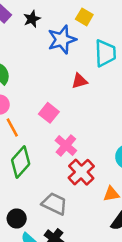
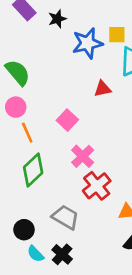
yellow square: (84, 17) -> (117, 35), moved, turned -35

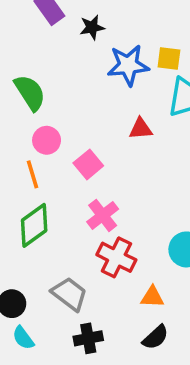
pink circle: (16, 107) -> (47, 140), moved
red cross: (97, 186) -> (116, 257), turned -32
black cross: (62, 254) -> (88, 338), moved, turned 30

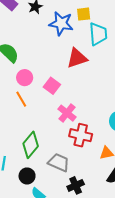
blue star: (128, 65) -> (61, 23), turned 30
red triangle: (141, 129) -> (77, 58), size x1.5
green diamond: (34, 225) -> (31, 145), moved

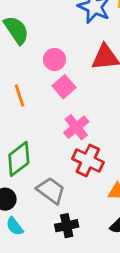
pink circle: (25, 78) -> (54, 59), moved

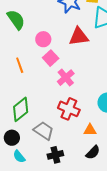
pink cross: (76, 127) -> (66, 78), moved

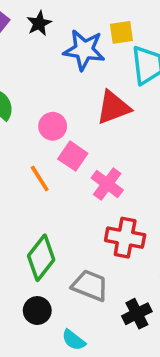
orange line: (20, 65) -> (40, 178), moved
black cross: (55, 155) -> (137, 314), moved
cyan semicircle: (19, 156) -> (74, 340), moved

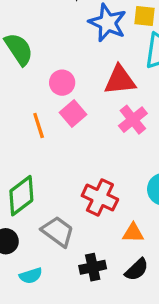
pink cross: (107, 184) -> (133, 120), moved
cyan semicircle: (74, 340) -> (31, 276), turned -70

